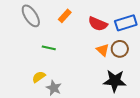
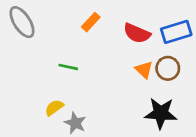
gray ellipse: (31, 16) -> (22, 22), moved

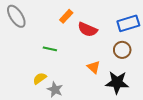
red semicircle: (137, 33) -> (88, 30), moved
orange triangle: (144, 70) -> (94, 67), moved

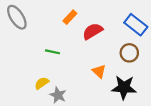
blue rectangle: (128, 23) -> (136, 25), turned 55
red semicircle: (88, 30) -> (93, 31), turned 126

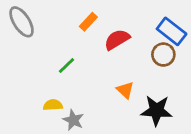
green line: (53, 52) -> (67, 65), turned -56
brown circle: (129, 53) -> (163, 55), moved
yellow semicircle: (42, 83) -> (53, 105), turned 32

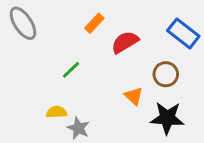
brown circle: (163, 55) -> (166, 74), moved

